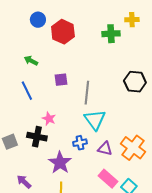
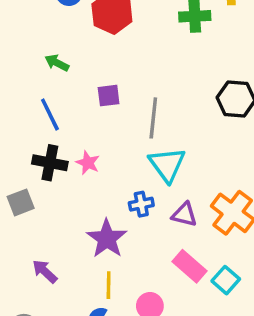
black cross: (37, 137) -> (50, 163), moved

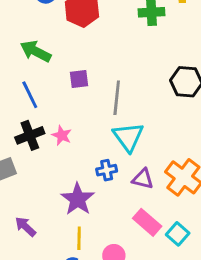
green arrow: (57, 63) -> (36, 51), size x1.5
black cross: (50, 163) -> (30, 135), turned -32

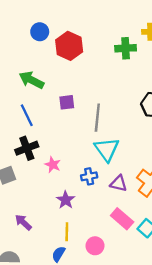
pink star: (62, 135) -> (53, 165), moved
purple star: (78, 199) -> (66, 200), size x0.7

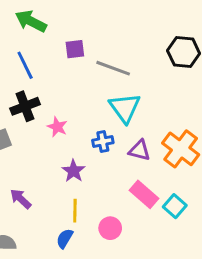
gray line: (97, 118) -> (113, 68), turned -76

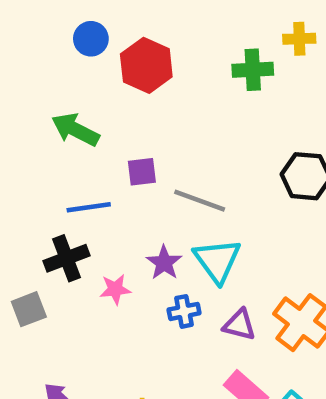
blue line: (25, 65) -> (89, 207), moved, turned -72
pink star: (57, 127) -> (115, 289), turned -30
purple star: (73, 171) -> (164, 263), moved

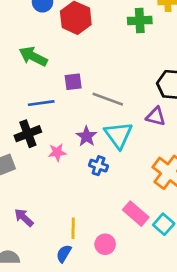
blue cross: (184, 311) -> (98, 166), turned 30
purple triangle: (239, 325) -> (156, 116), moved

